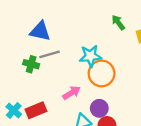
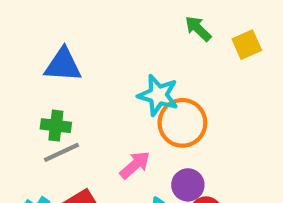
gray line: (50, 54) -> (61, 152), moved
cyan star: (90, 56) -> (158, 95), turned 30

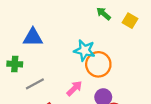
yellow square: (247, 45) -> (130, 21), turned -32
green cross: (56, 126) -> (15, 64), moved

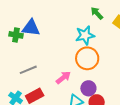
cyan star: (84, 50) -> (85, 35), moved, turned -30
green cross: (15, 64) -> (16, 35), moved

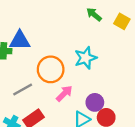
cyan star: (85, 35) -> (86, 58), moved
orange circle: (87, 58) -> (51, 69), moved

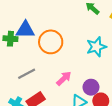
cyan star: (86, 58) -> (96, 47), moved
orange circle: (51, 69) -> (51, 42), moved

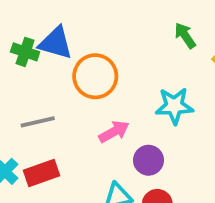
pink arrow: (64, 78) -> (114, 132), moved
purple circle: (91, 87) -> (148, 160), moved

